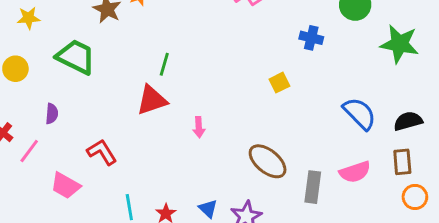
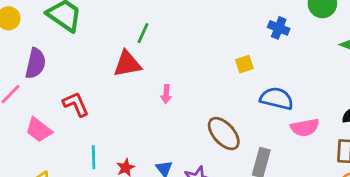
blue semicircle: (360, 113) -> (277, 98), moved, turned -40
purple semicircle: (52, 114) -> (36, 63), size x1.6
pink semicircle: (355, 172) -> (305, 127), moved

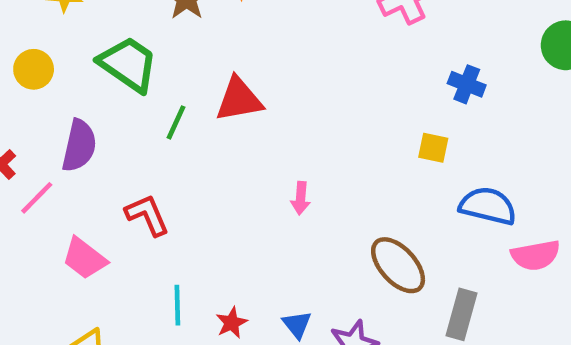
blue cross: (279, 28) -> (467, 84), moved
green line: (143, 33) -> (176, 122), moved
red triangle: (127, 64) -> (239, 99), moved
yellow square: (244, 64) -> (433, 148), turned 30

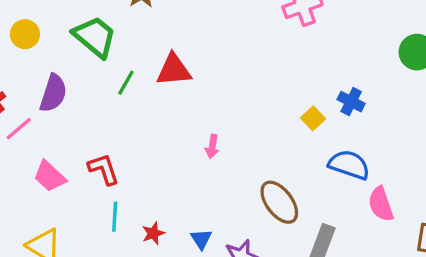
blue cross: (467, 84) -> (351, 102), moved
yellow square: (433, 148) -> (313, 118), turned 30
red L-shape: (147, 215) -> (104, 169), moved
pink semicircle: (536, 255) -> (381, 204), turned 76

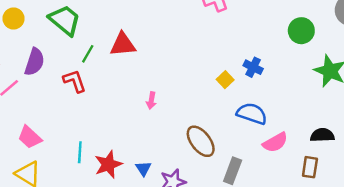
red L-shape: (104, 169) -> (75, 81), moved
pink trapezoid: (50, 176) -> (30, 137), moved
pink semicircle: (381, 204) -> (275, 142), turned -100
red star: (153, 233) -> (108, 164), size x1.6

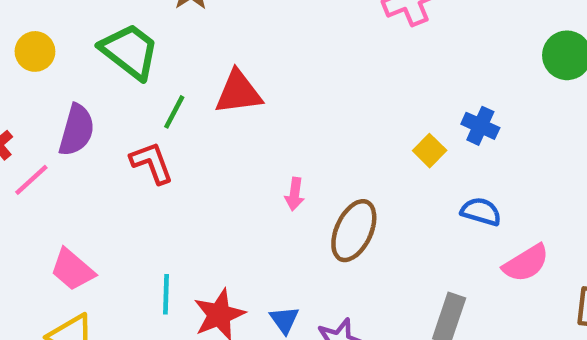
blue semicircle: (252, 114) -> (481, 212), size x0.7
brown ellipse: (201, 141) -> (354, 231), moved, turned 64

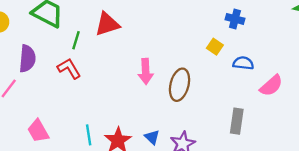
yellow square: (430, 151) -> (215, 47), moved
pink arrow: (295, 194) -> (146, 71), size x1.5
pink trapezoid: (72, 270) -> (38, 131), turned 30

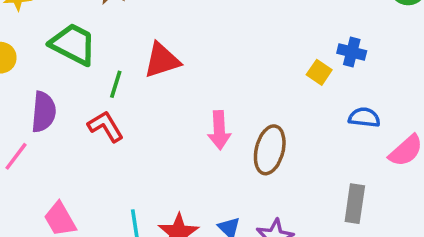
yellow square: (215, 47) -> (319, 72), moved

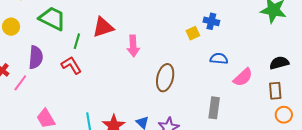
yellow square: (319, 72) -> (193, 33), turned 32
pink arrow: (219, 130) -> (133, 46), moved

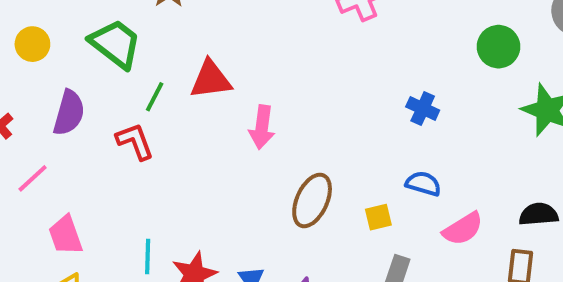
yellow square: (193, 33) -> (378, 217), moved
pink line: (20, 83) -> (33, 178), moved

